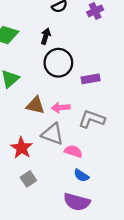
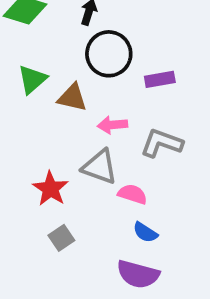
brown triangle: (35, 105) -> (72, 98), moved

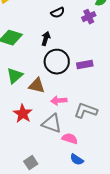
purple rectangle: (160, 79) -> (85, 65), moved
red star: (51, 189) -> (23, 114), moved

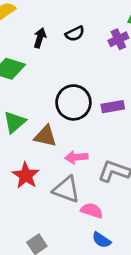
black arrow: (46, 39) -> (40, 38), moved

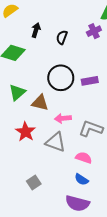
black semicircle: (75, 34) -> (62, 37), moved, turned 136
pink semicircle: (92, 211) -> (84, 158), moved

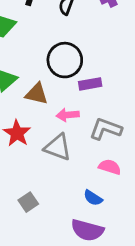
purple rectangle: (90, 81) -> (90, 84), moved
pink semicircle: (84, 158) -> (110, 167), moved

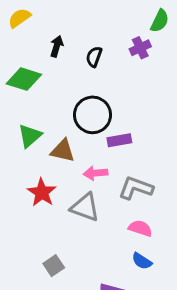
blue semicircle: (93, 198) -> (142, 261), moved

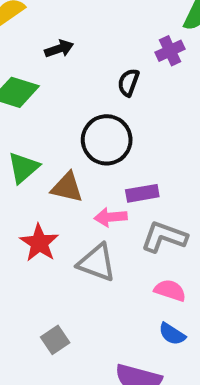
black arrow: (57, 46) -> (59, 49), turned 54
black semicircle: (94, 57) -> (128, 82), moved
purple rectangle: (119, 140) -> (142, 193), moved

